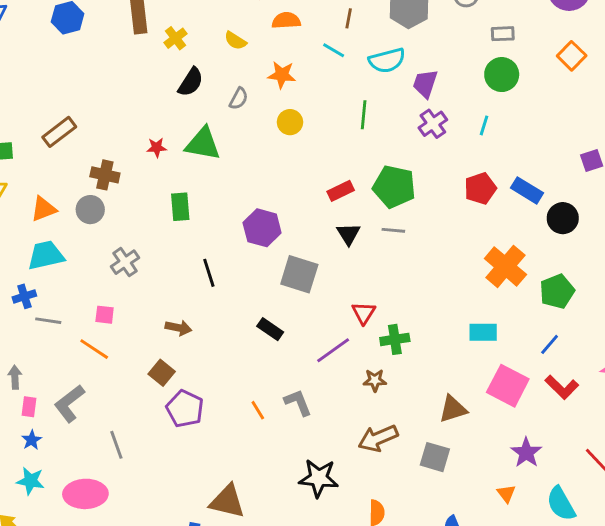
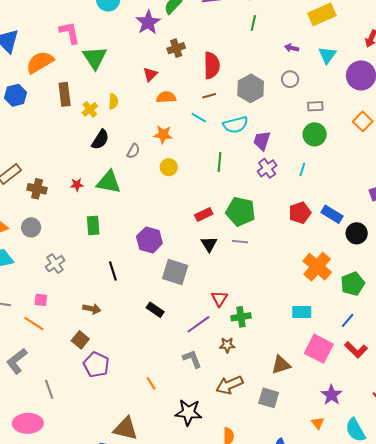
brown line: (349, 18) -> (209, 96), turned 64
yellow semicircle: (235, 41) -> (113, 101), moved, turned -119
brown cross: (105, 175) -> (37, 189), moved
gray L-shape: (298, 403) -> (192, 359), moved
orange line: (258, 410) -> (151, 383), moved

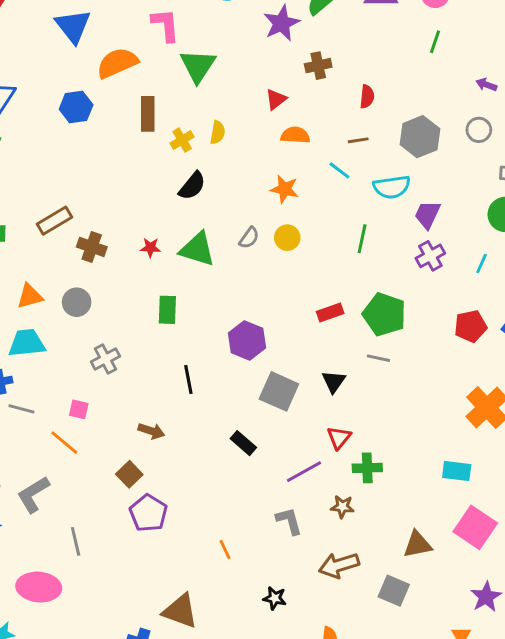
red semicircle: (212, 65) -> (367, 97), size x0.6
gray semicircle: (133, 151) -> (249, 238), moved
black triangle: (209, 244) -> (334, 382), moved
black star: (188, 412) -> (275, 598), size x0.6

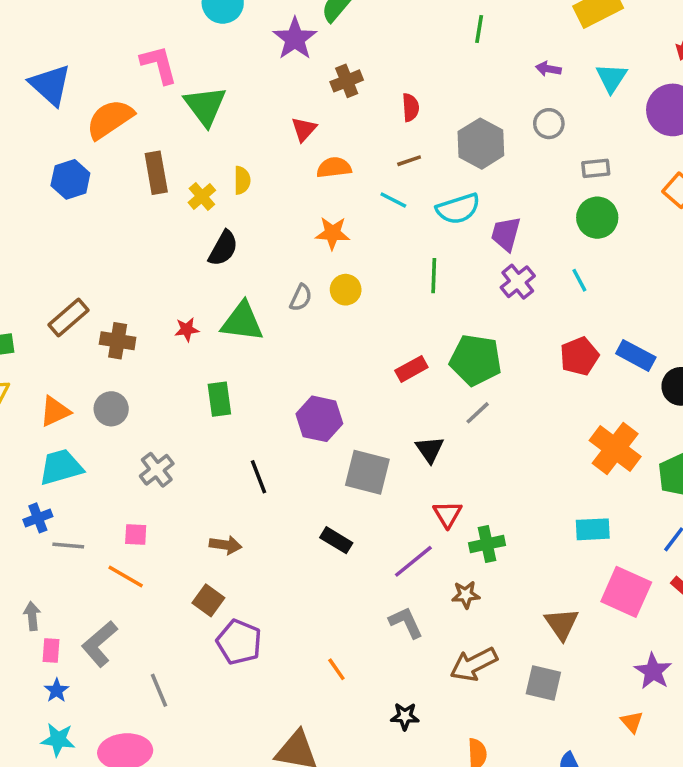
cyan line: (482, 263) -> (579, 280), turned -42
gray line: (378, 358) -> (478, 413), turned -45
brown triangle: (417, 545) -> (562, 624), turned -44

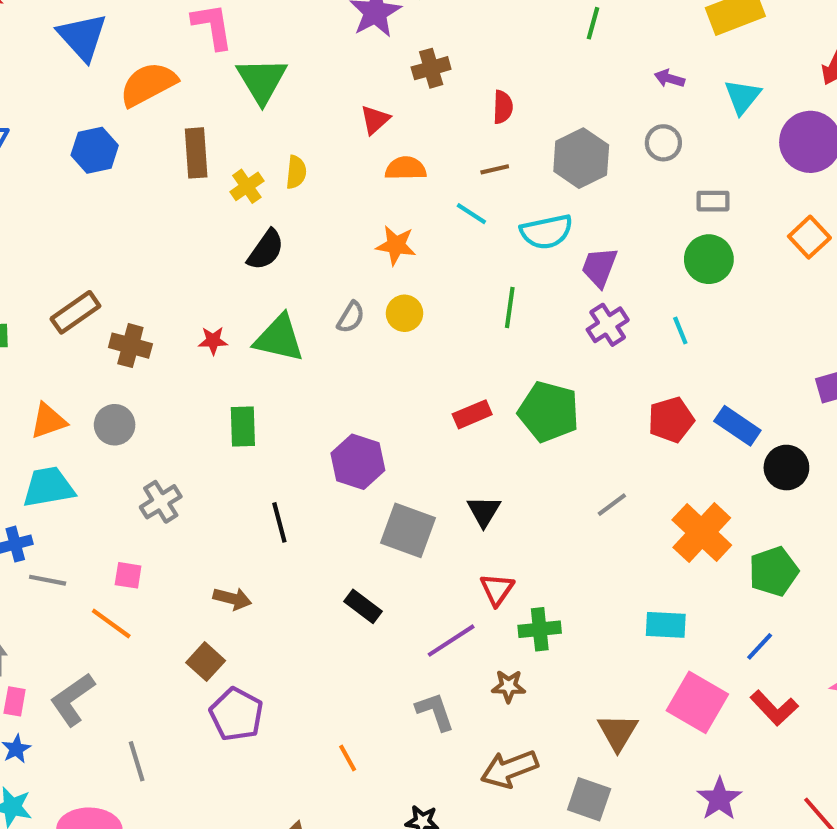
gray line: (478, 413) -> (612, 505), moved

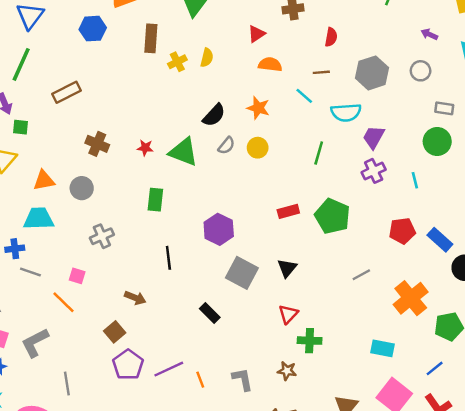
black semicircle: (266, 250) -> (214, 115), moved
brown rectangle: (75, 312) -> (67, 92), moved
purple line: (451, 641) -> (169, 369), moved
orange line: (348, 758) -> (200, 380), moved

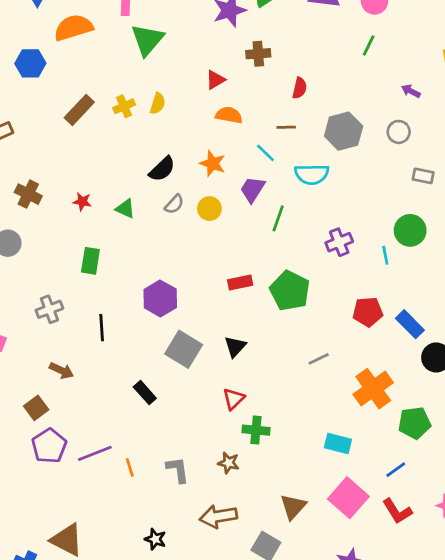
brown rectangle: (151, 38) -> (79, 110), moved, turned 36
purple trapezoid: (374, 137) -> (253, 189), moved
green circle: (437, 141) -> (410, 230), moved
green triangle: (183, 152) -> (125, 209), size x0.6
gray cross: (102, 236) -> (49, 309), moved

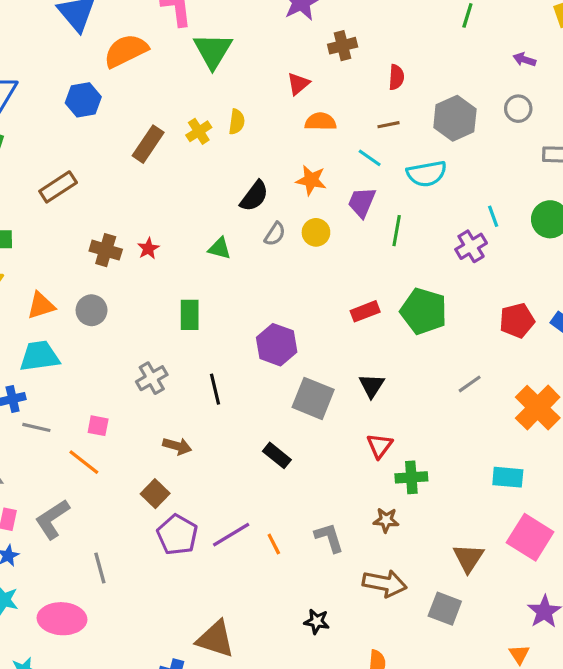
red star: (82, 202) -> (148, 248), moved, turned -30
cyan line: (385, 255) -> (493, 216), moved
brown arrow: (218, 516) -> (385, 583), turned -150

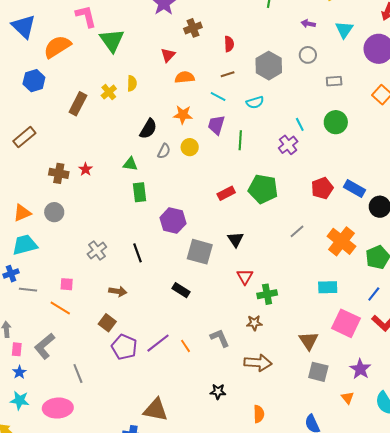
cyan semicircle: (427, 174) -> (255, 102), size x0.7
green rectangle: (190, 315) -> (140, 192), moved
gray square: (445, 609) -> (318, 372), moved

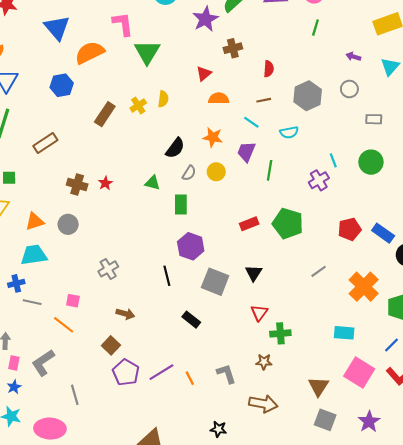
green rectangle: (140, 192) -> (181, 205), moved
black line: (137, 253) -> (167, 276), moved

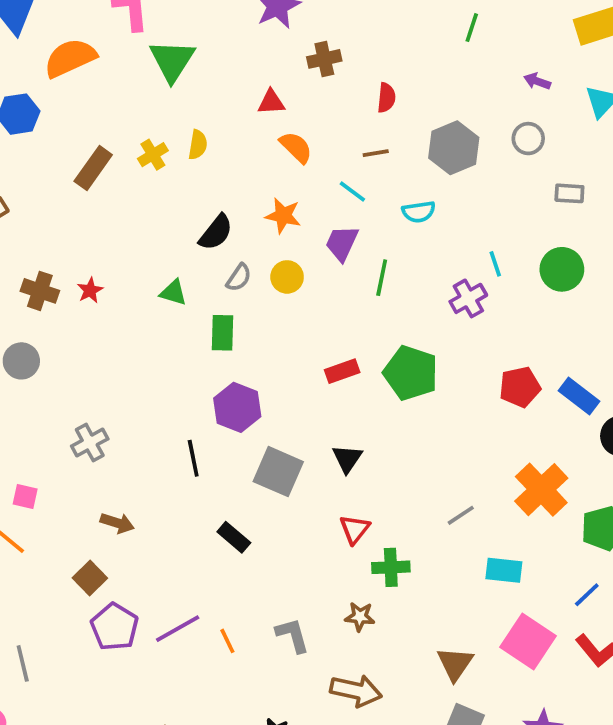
red triangle: (204, 74) -> (271, 102), turned 35
orange semicircle: (219, 99) -> (296, 147), turned 42
gray line: (319, 271) -> (461, 515), moved

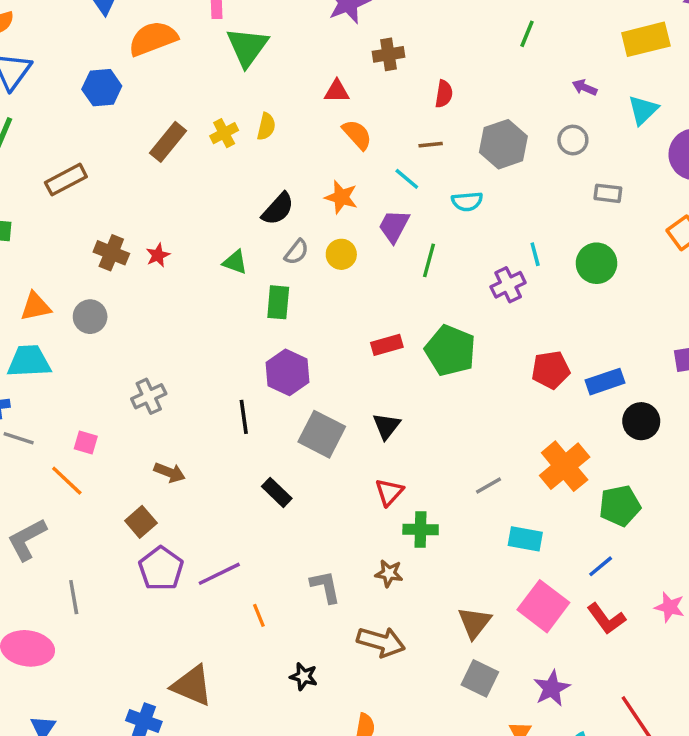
blue rectangle: (579, 396) -> (605, 382), turned -60
orange line: (227, 641) -> (259, 615), moved

